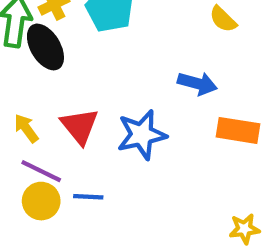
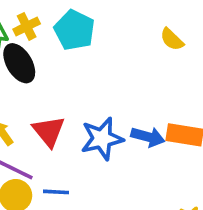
blue arrow: (197, 83) -> (148, 137), moved

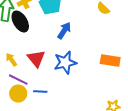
blue arrow: (148, 137) -> (64, 31), moved, turned -72

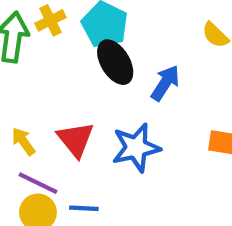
black ellipse: (20, 22) -> (115, 62), moved
blue arrow: (64, 31) -> (165, 83), moved

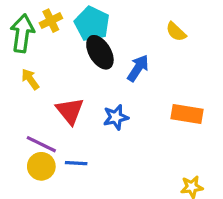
yellow arrow: (23, 141) -> (30, 79), moved
blue star: (136, 148) -> (116, 117), size x0.7

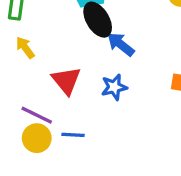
blue arrow: (138, 68) -> (121, 44), moved, turned -84

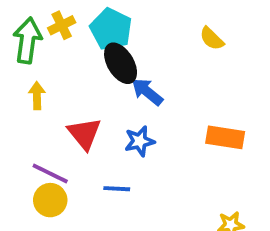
yellow arrow: (25, 48) -> (37, 96), turned 35
blue line: (73, 135) -> (117, 189), moved

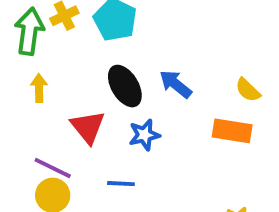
yellow semicircle: (212, 39) -> (248, 90), moved
black ellipse: (121, 63) -> (125, 86), moved
blue arrow: (147, 92) -> (176, 84), moved

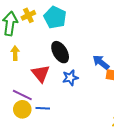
blue arrow: (176, 84) -> (101, 62), moved
blue line: (121, 184) -> (43, 108), moved

